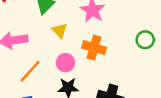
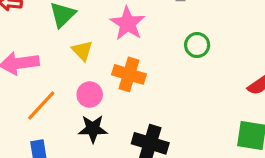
green circle: (145, 40) -> (197, 45), moved

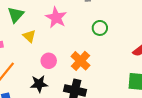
orange cross: (129, 74) -> (80, 61), moved, turned 30
pink circle: (90, 95) -> (49, 61), moved

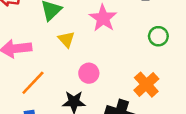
orange cross: (80, 61) -> (146, 85), moved

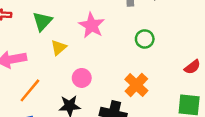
yellow triangle: (66, 39) -> (59, 48), turned 35

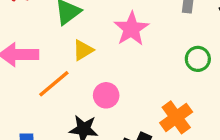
orange line: (30, 90) -> (54, 84), moved

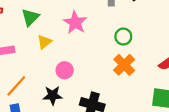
orange line: (54, 84) -> (16, 86), moved
orange cross: (176, 117) -> (124, 65), moved

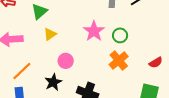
pink star: (75, 23) -> (94, 31), moved
black star: (53, 95) -> (53, 82), turned -30

